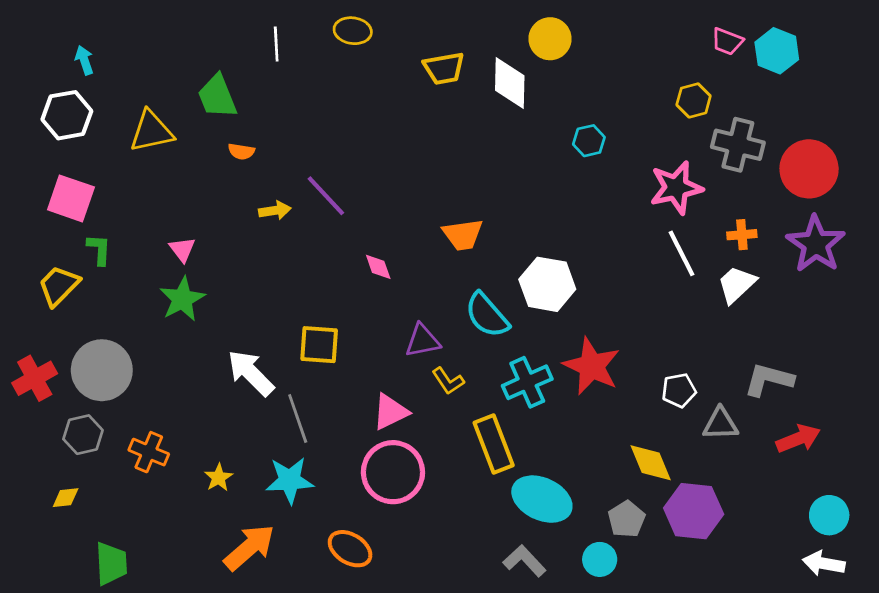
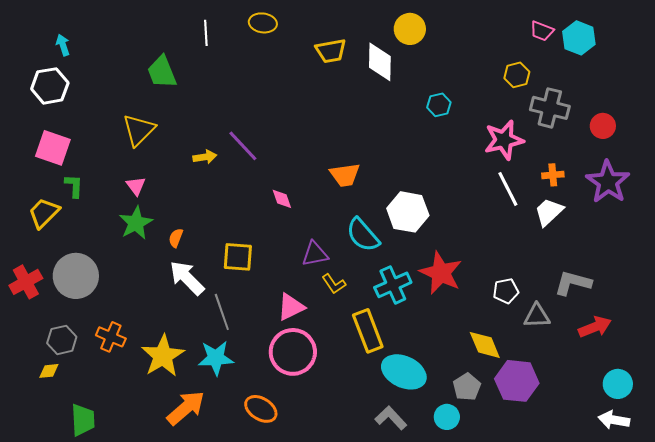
yellow triangle: (151, 131) -> (139, 130), moved, turned -33
orange semicircle: (241, 151) -> (176, 238), moved, turned 102
red circle: (809, 169) -> (603, 126), size x0.6
gray hexagon: (83, 435) -> (62, 340), moved
yellow star: (219, 478) -> (163, 356), size x2.0

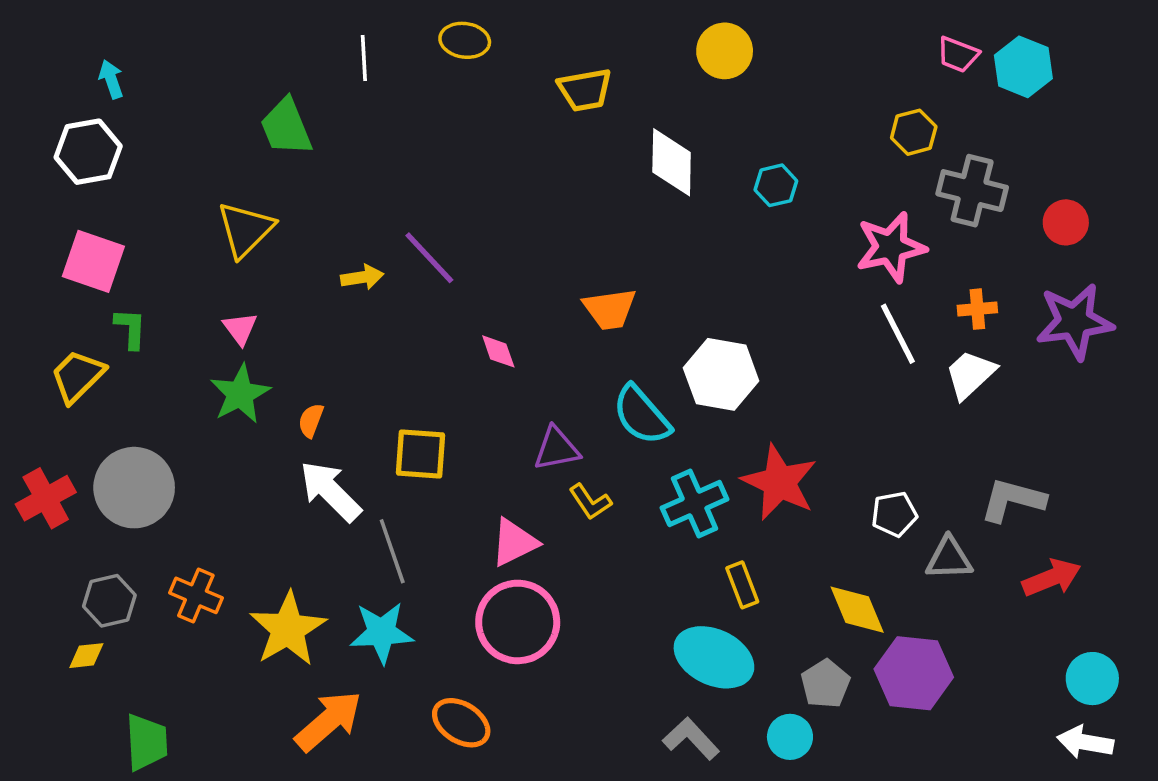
white diamond: (380, 62) -> (672, 162), moved
purple star: (608, 182) -> (1075, 321), turned 30
yellow rectangle: (368, 331) -> (742, 585), moved, size x0.6

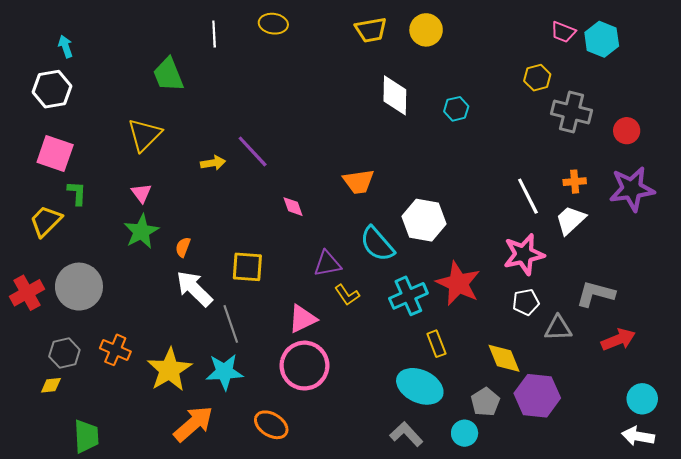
yellow trapezoid: (585, 90) -> (371, 30), moved
pink star: (891, 247) -> (524, 254), moved

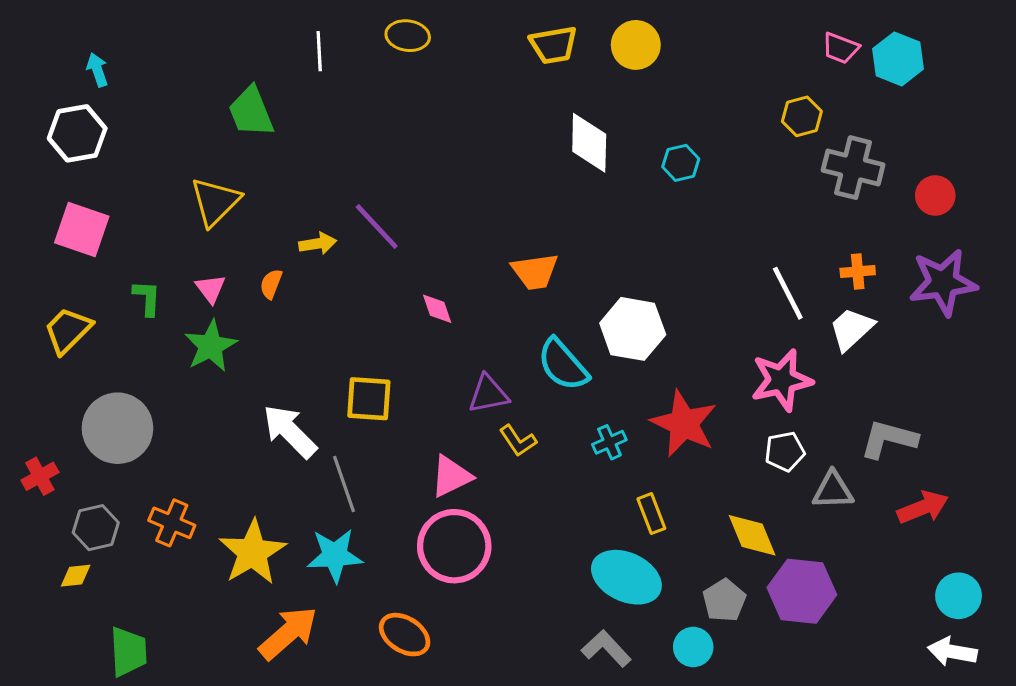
green L-shape: (77, 193) -> (147, 298), moved
orange semicircle: (183, 247) -> (271, 284), moved
red cross: (27, 293) -> (40, 476), moved, size x0.7
cyan cross: (408, 296) -> (609, 442), size x0.6

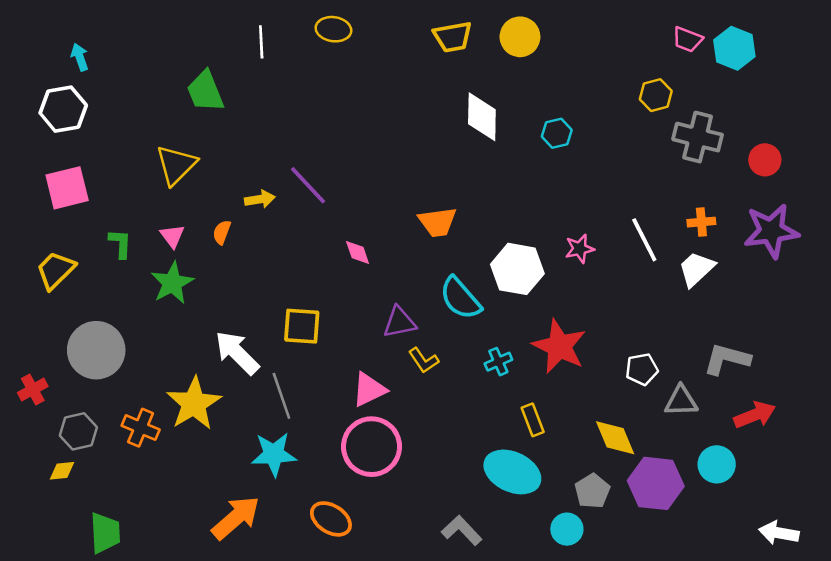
pink square: (82, 230) -> (67, 188), turned -33
pink star: (782, 380) -> (580, 249), moved, size x0.6
yellow star: (252, 552) -> (194, 403), moved
cyan circle: (959, 596) -> (717, 464), moved
gray L-shape: (606, 649) -> (462, 530), moved

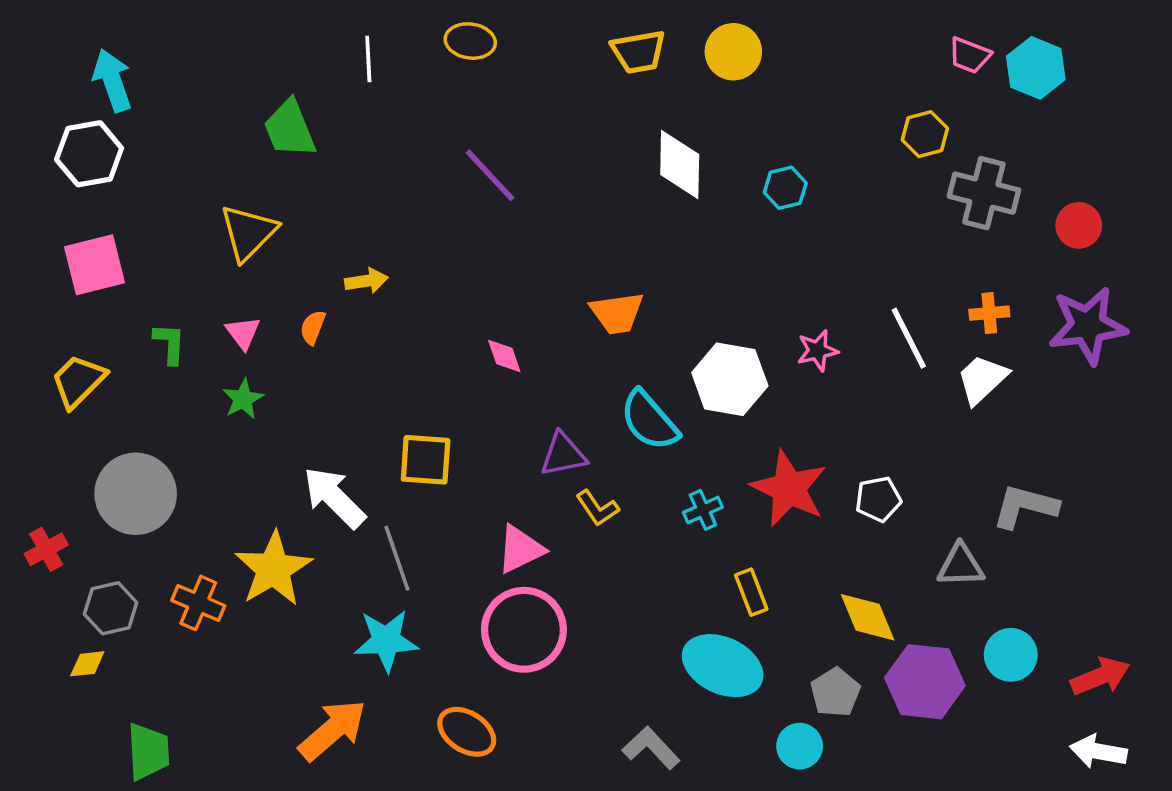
cyan arrow: (80, 57) -> (112, 80), size x1.6
purple line: (308, 185) -> (490, 175), moved
green star: (172, 283) -> (243, 399), size x0.7
white pentagon: (642, 369) -> (878, 499), moved
red arrow: (755, 415) -> (1100, 676), moved

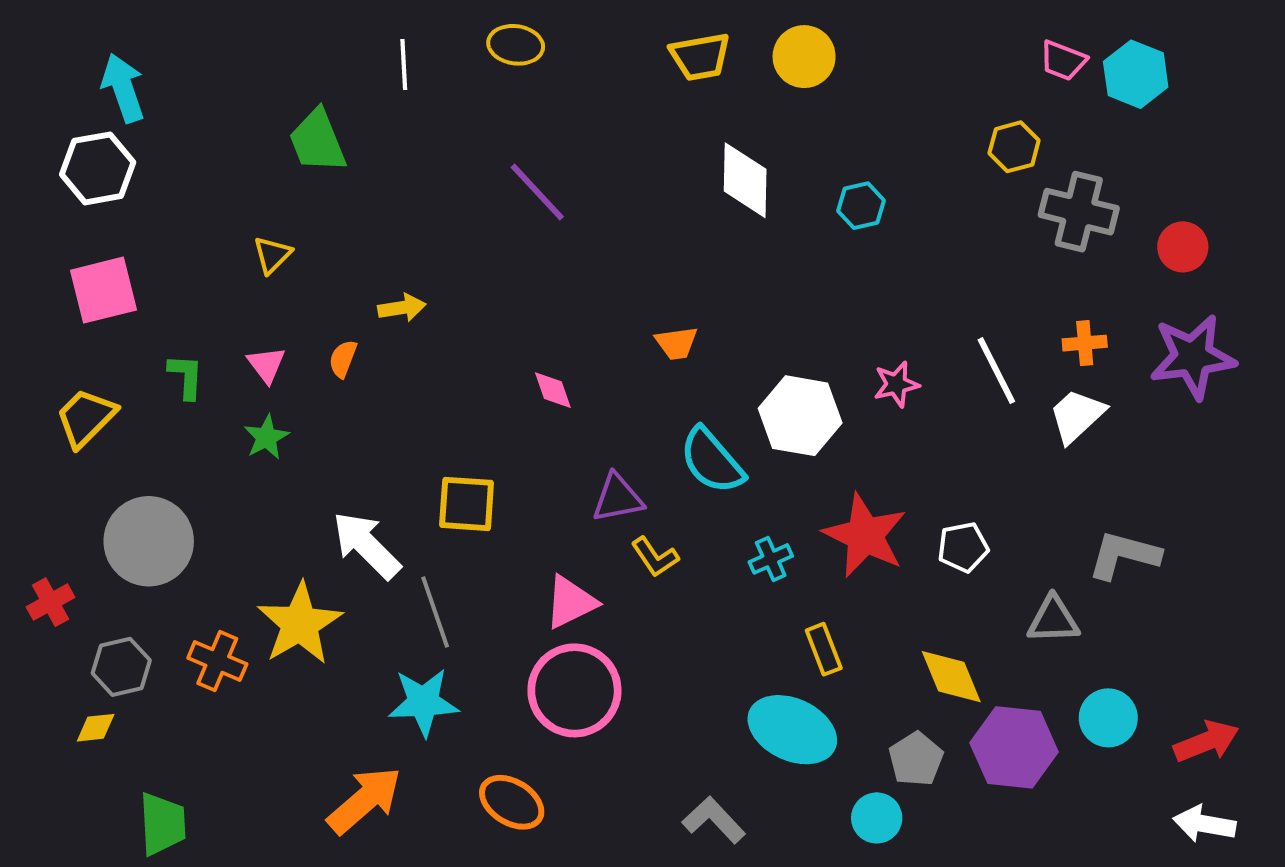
yellow triangle: (248, 233) -> (272, 255), size x0.6
orange trapezoid: (617, 313) -> (677, 343), size x0.7

